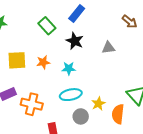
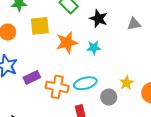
yellow square: (17, 60) -> (40, 26), moved
orange star: (43, 62) -> (67, 43), size x1.5
cyan ellipse: (71, 95) -> (85, 83), moved

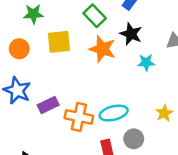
orange star: (67, 43) -> (102, 49), moved, turned 30
cyan star: (94, 48) -> (146, 63), moved
gray circle: (109, 97) -> (134, 139), moved

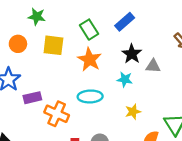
black star: (131, 34) -> (132, 54), moved
cyan ellipse: (114, 113) -> (90, 96), moved
yellow star: (164, 113) -> (133, 112), moved

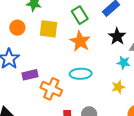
cyan star: (125, 79) -> (124, 63), moved

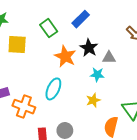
orange star: (80, 41) -> (65, 56), moved
cyan ellipse: (81, 74) -> (53, 89), turned -60

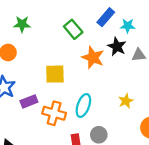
yellow square: (17, 44) -> (55, 74), moved
cyan star: (97, 74) -> (128, 26), moved
cyan ellipse: (53, 89) -> (83, 105), moved

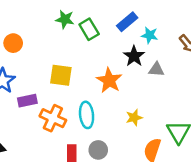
green star: (22, 24) -> (65, 19), moved
orange star: (93, 58) -> (109, 80), moved
cyan ellipse: (83, 105) -> (87, 115), turned -35

